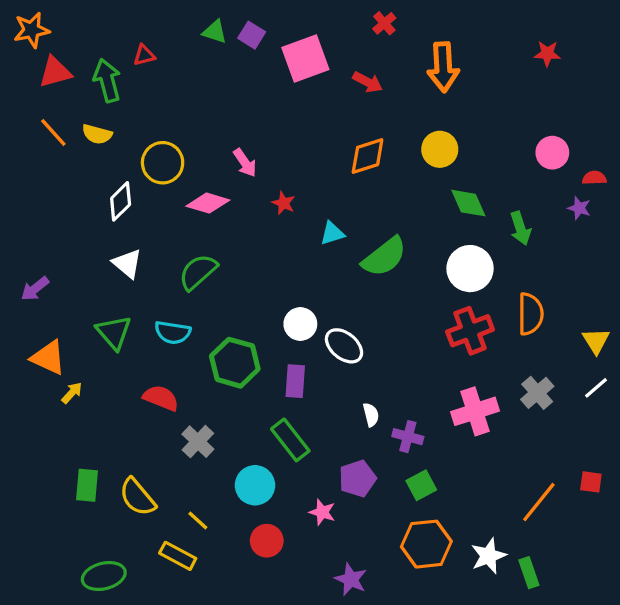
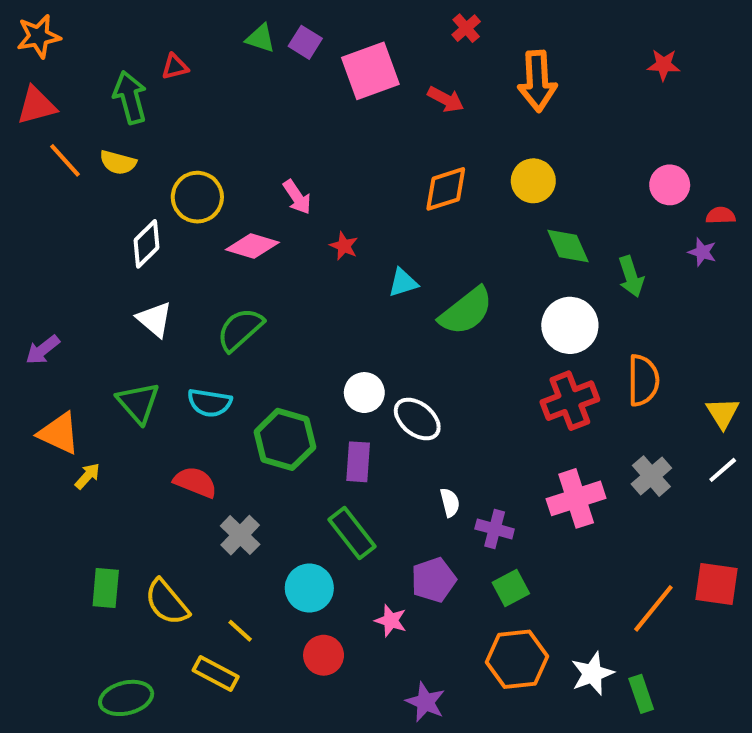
red triangle: (55, 72) -> (36, 105), moved
red square: (591, 482) -> (717, 584), size x1.6

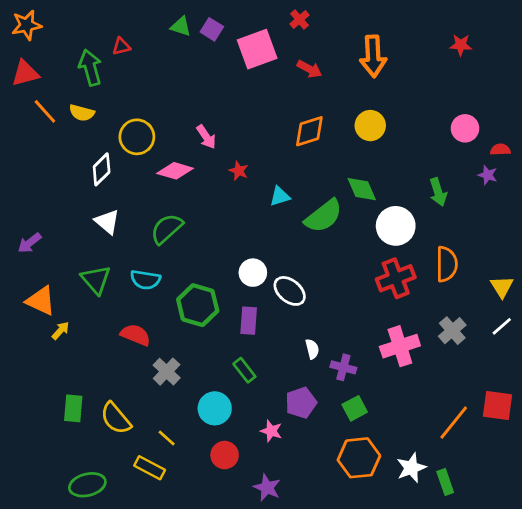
red cross: (466, 28) -> (300, 19), moved
green diamond: (568, 246) -> (362, 189), moved
green rectangle: (352, 533) -> (244, 370), size x0.7
purple star: (425, 702) -> (267, 488), moved

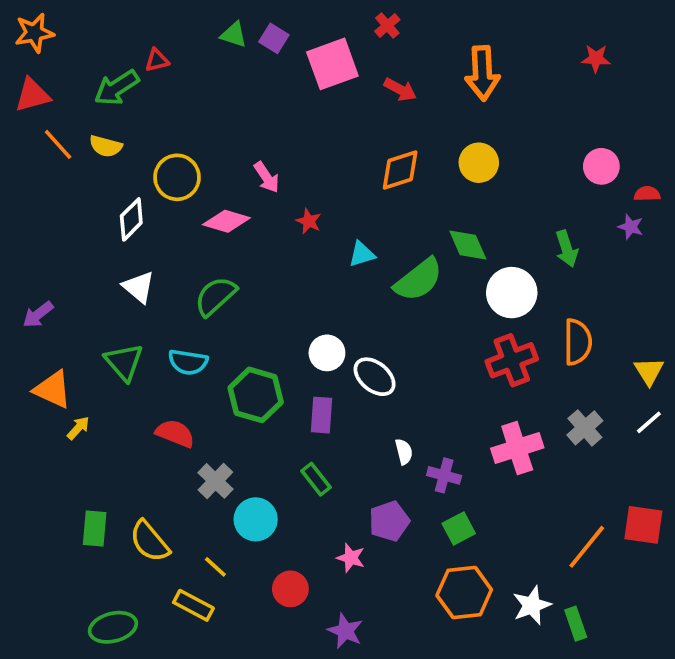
green arrow: (90, 68) -> (117, 88), turned -108
cyan circle: (215, 408) -> (256, 519), moved

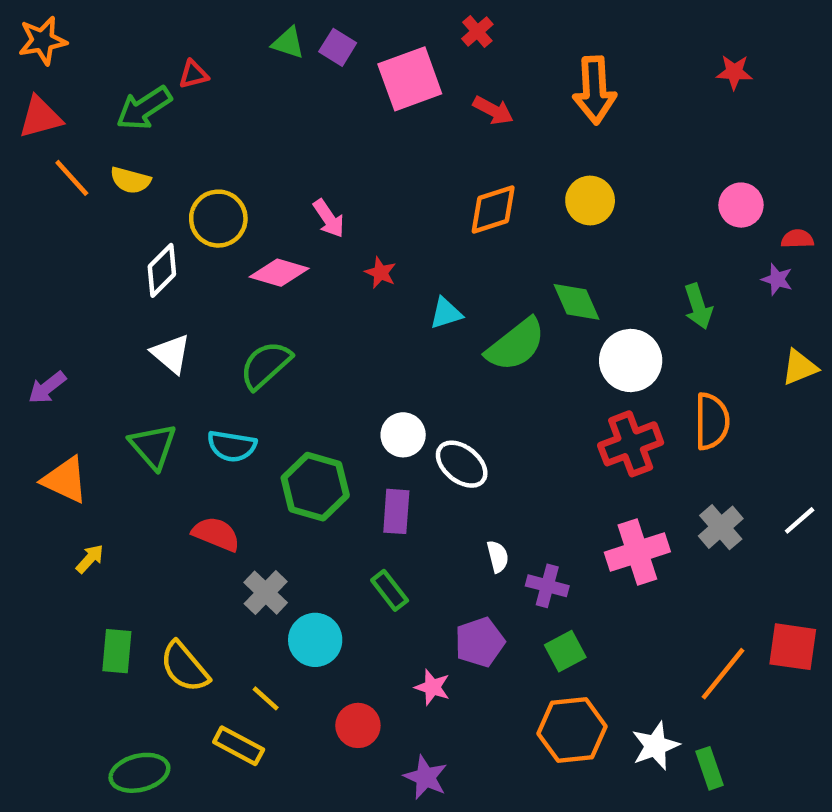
yellow triangle: (649, 371) -> (800, 367), moved, turned 40
yellow arrow: (78, 428) -> (90, 559), moved

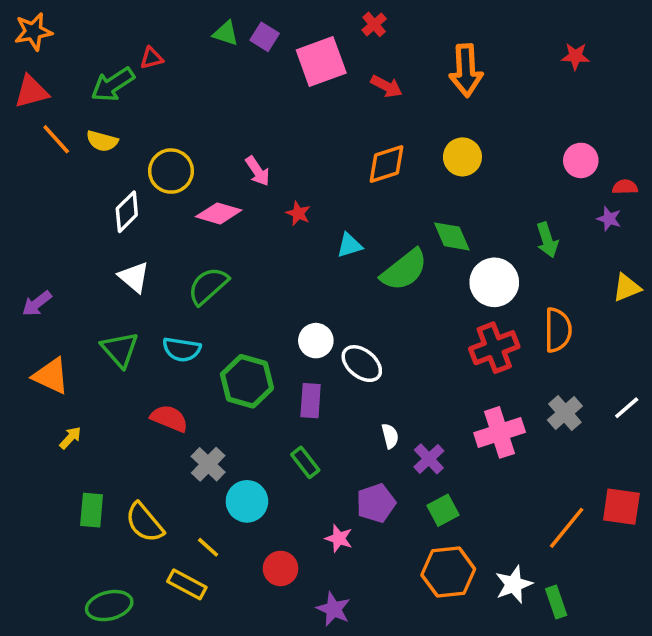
purple cross: (547, 586) -> (429, 459), turned 32

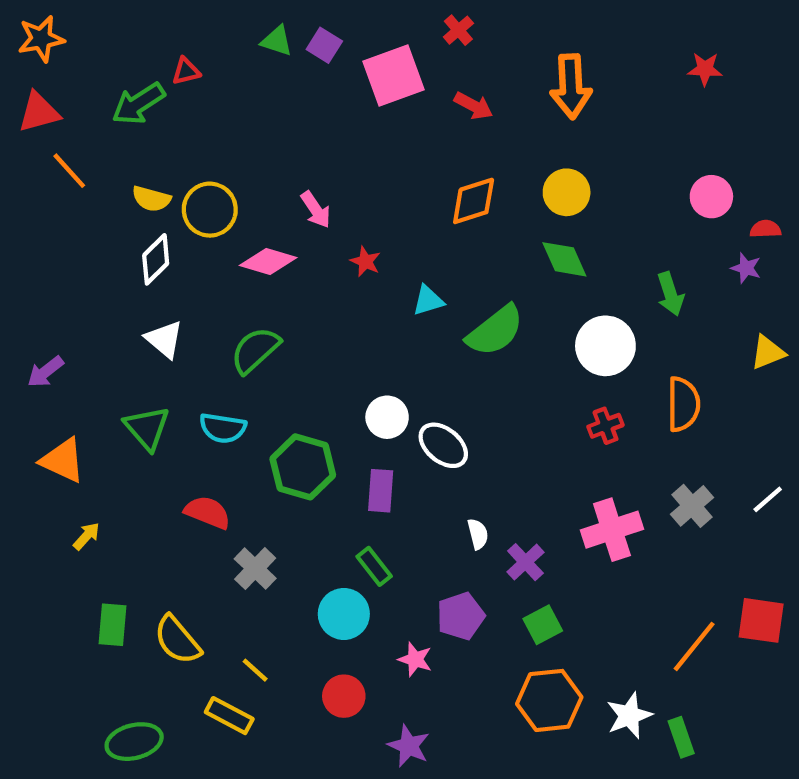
yellow semicircle: (102, 141) -> (151, 199), moved
green diamond: (452, 236) -> (564, 259), moved
red cross: (494, 348) -> (605, 426), size x0.6
cyan circle: (247, 501) -> (344, 614), moved

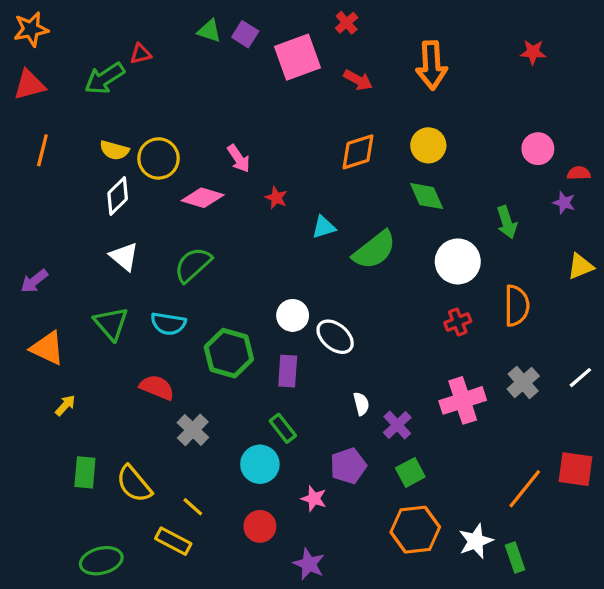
orange line: (69, 171) -> (42, 150), moved, turned 56

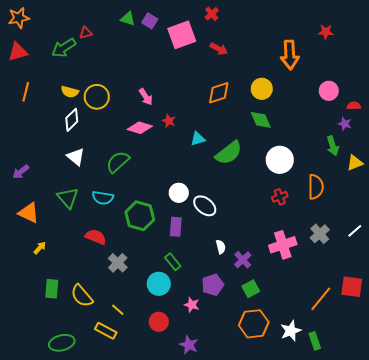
orange arrow: (432, 65) -> (290, 55), moved
pink diamond: (203, 198) -> (140, 128), moved
green arrow: (507, 222) -> (333, 146), moved

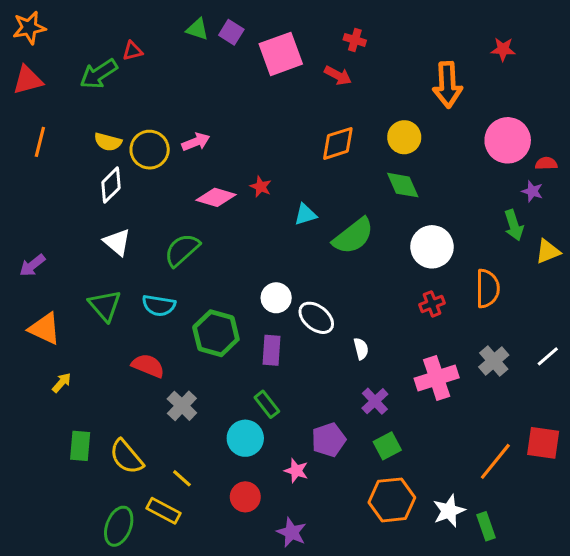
red cross: (212, 14) -> (355, 40), moved, turned -32
pink circle: (329, 91) -> (508, 140), size x1.5
pink arrow: (146, 97) -> (196, 142), moved, turned -78
white semicircle: (221, 247) -> (361, 349), moved
green ellipse: (62, 343) -> (119, 526), moved, turned -55

